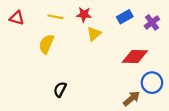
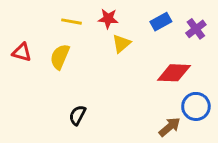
red triangle: (17, 18) -> (22, 52), moved

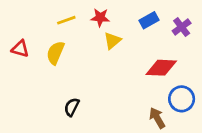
yellow line: (72, 22) -> (66, 20), turned -30
brown arrow: (170, 127) -> (157, 118), turned -80

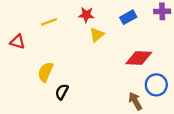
yellow line: (66, 20) -> (49, 22), moved
purple cross: (182, 27) -> (162, 11), moved, turned 35
yellow semicircle: (55, 53) -> (45, 72), moved

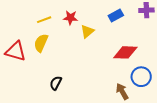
red star: (86, 15) -> (70, 18), moved
red triangle: (18, 42) -> (16, 51), moved, size x1.5
yellow semicircle: (45, 72) -> (41, 43), moved

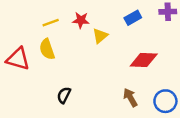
yellow semicircle: (41, 43) -> (47, 49), turned -42
blue circle: (141, 77) -> (165, 101), moved
brown arrow: (122, 91) -> (130, 98), moved

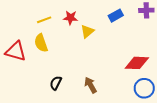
red diamond: (144, 60) -> (137, 63), moved
brown arrow: (130, 98) -> (91, 85), moved

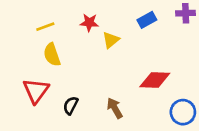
yellow line: (44, 20) -> (45, 27), moved
red triangle: (16, 51) -> (36, 91), moved, turned 50
red diamond: (137, 63) -> (155, 80), moved

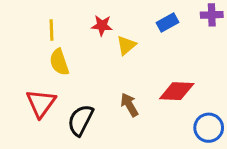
yellow line: (45, 27) -> (52, 30), turned -72
black semicircle: (71, 105) -> (81, 120), size x1.5
brown arrow: (115, 108) -> (129, 105), moved

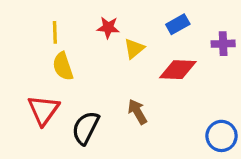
purple cross: (212, 15) -> (223, 44), moved
red diamond: (177, 91) -> (178, 70), moved

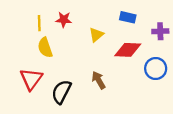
blue rectangle: (178, 24) -> (128, 17), turned 42
red star: (108, 28) -> (64, 20), moved
blue circle: (222, 136) -> (156, 68), moved

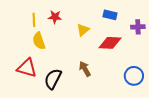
blue circle: (156, 68) -> (134, 76), moved
red triangle: (31, 79) -> (27, 68), turned -50

